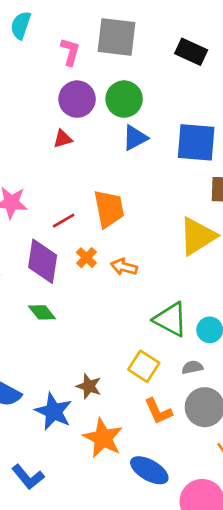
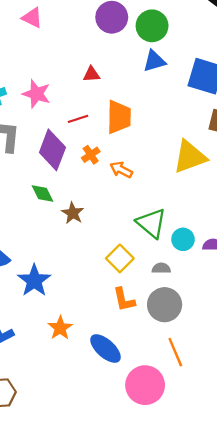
red triangle: (63, 139) -> (91, 74), moved
brown star: (89, 386) -> (73, 213), moved
orange star: (103, 438) -> (60, 328), moved, size x0.7

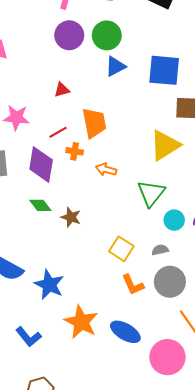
orange cross: (91, 155) -> (75, 151), moved, turned -35
green triangle: (151, 223) -> (151, 193), moved, turned 40
orange star: (60, 328) -> (81, 322), size x1.5

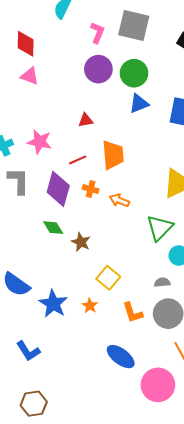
orange cross: (75, 151) -> (91, 189), moved
yellow square: (121, 249) -> (108, 278), moved
orange star: (81, 322) -> (90, 306), moved, size x0.5

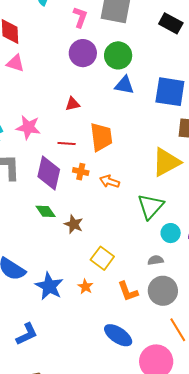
blue triangle: (139, 103) -> (124, 85), turned 35
red line: (78, 160) -> (67, 144), turned 30
blue L-shape: (28, 351) -> (27, 334), turned -80

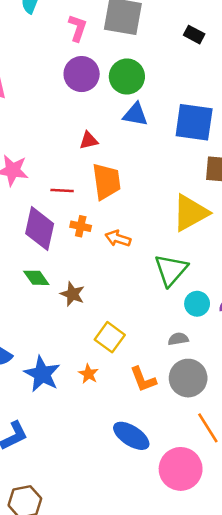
black rectangle: (171, 23) -> (194, 35), size x0.7
red triangle: (73, 104) -> (89, 140), moved

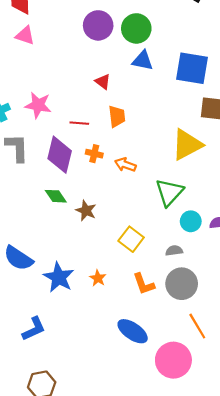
red triangle: (89, 140) -> (103, 82), turned 49
orange trapezoid: (106, 181) -> (117, 116), size x0.7
yellow square: (110, 337) -> (131, 239), moved

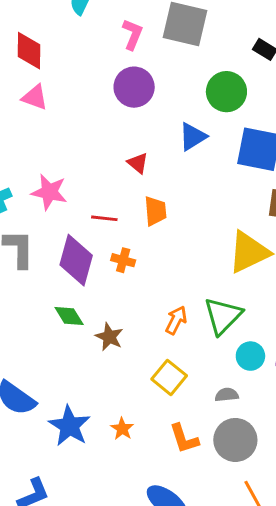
green circle: (136, 28) -> (226, 92), moved
blue triangle: (143, 61) -> (193, 137), turned -45
orange arrow: (125, 165) -> (176, 320), moved, turned 96

